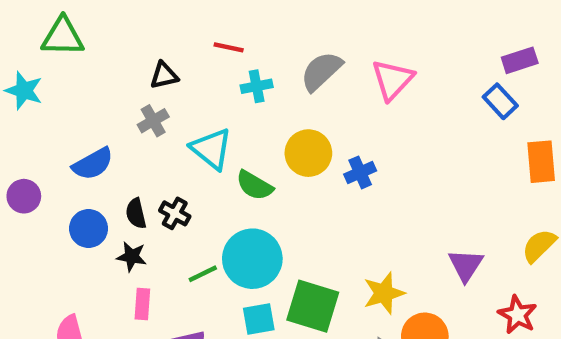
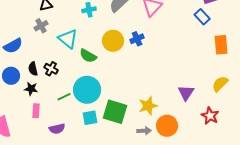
blue cross: (360, 172) -> (137, 39), moved

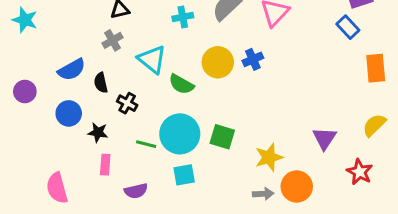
black semicircle: (33, 69) -> (101, 83), moved
green line: (64, 97) -> (146, 144), turned 40
green square: (115, 112) -> (222, 137), moved, size x0.7

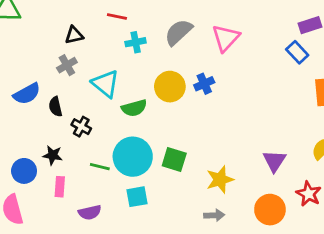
green semicircle: (181, 84) -> (134, 108), turned -45
blue circle: (69, 113) -> (24, 171), moved
orange circle: (297, 187) -> (270, 210), moved

